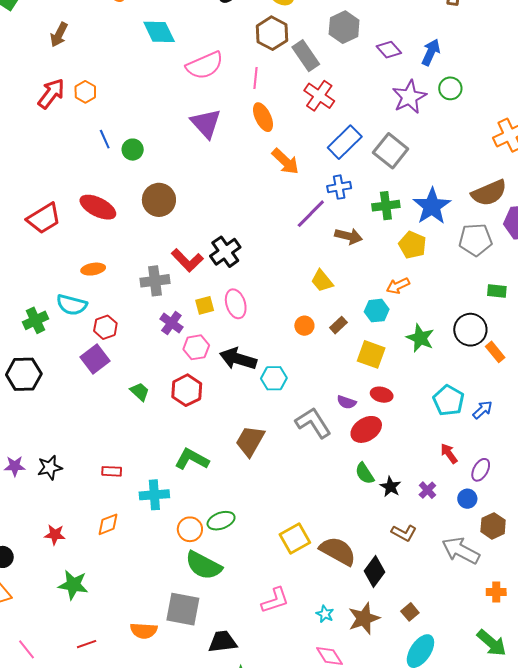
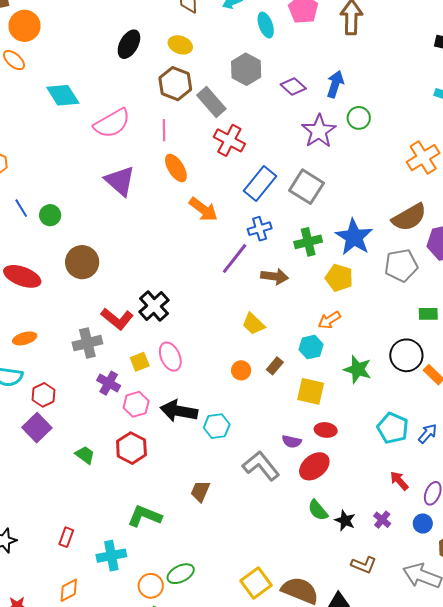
brown trapezoid: (250, 441) -> (200, 491), size x0.7
red rectangle: (112, 471) -> (66, 537), turned -66

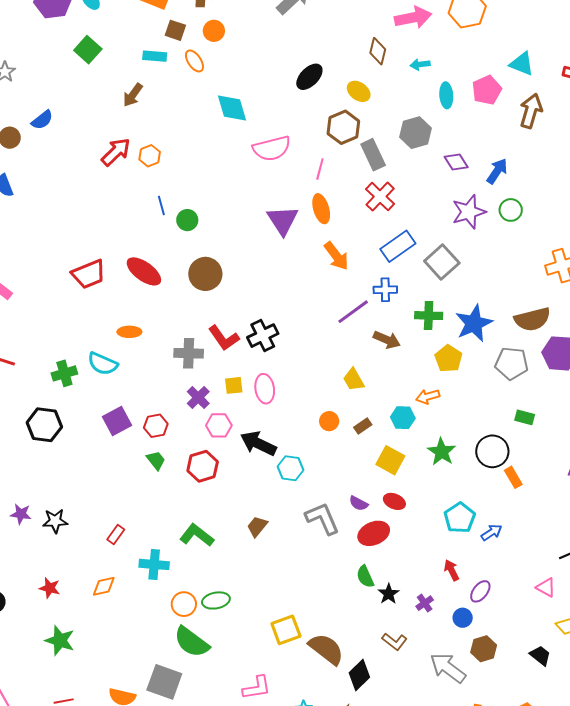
orange circle: (25, 26) -> (214, 31), size x0.7
purple triangle: (120, 181) -> (283, 220), moved
red hexagon: (44, 395) -> (156, 426), moved

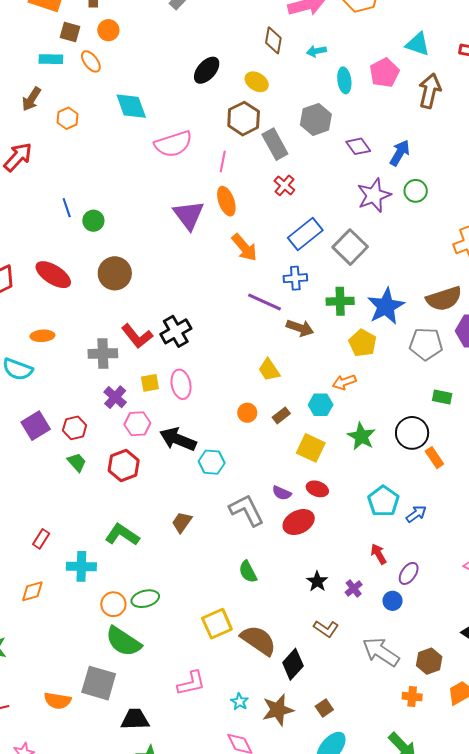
orange hexagon: (150, 156) -> (67, 118), moved
red cross: (380, 197) -> (284, 185), size x0.7
purple line: (353, 312) -> (265, 302), turned 64
green semicircle: (365, 577) -> (248, 572), moved
brown hexagon: (484, 649) -> (429, 661), moved

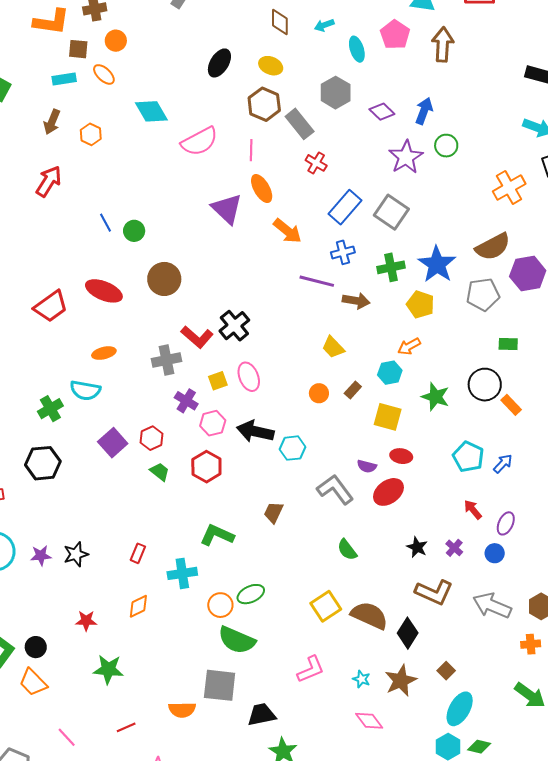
brown L-shape: (326, 629) -> (434, 592), size x1.5

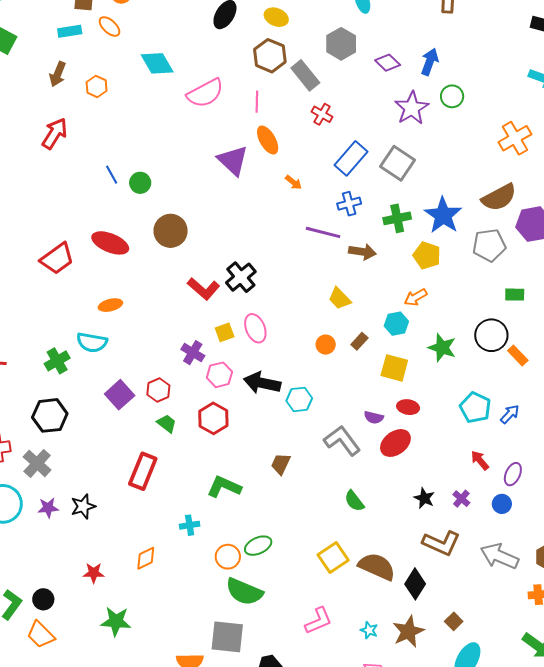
orange arrow: (287, 231) -> (294, 182), size x0.6
gray cross: (166, 360) -> (37, 463), moved, turned -36
red rectangle: (138, 553) -> (143, 471), moved, size x1.8
cyan cross: (182, 573) -> (190, 525), size x0.7

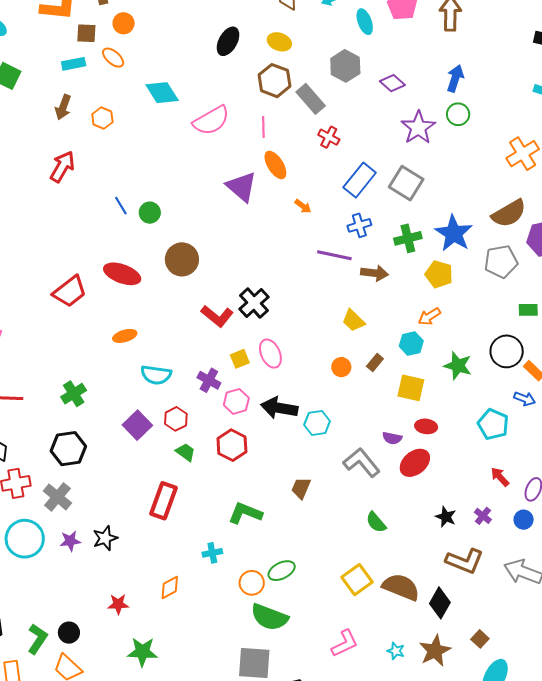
blue arrow: (430, 62) -> (455, 78), moved
cyan semicircle: (92, 342) -> (156, 375), moved
blue arrow: (510, 414) -> (525, 399), moved, turned 70

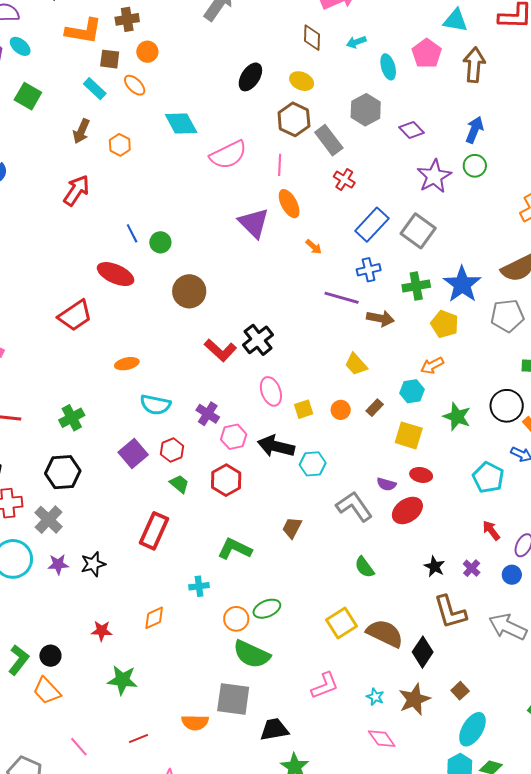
cyan rectangle: (74, 64) -> (95, 89), turned 50
red ellipse: (122, 274) -> (116, 274), moved
yellow square: (240, 359) -> (304, 409), moved
brown L-shape: (465, 561) -> (450, 612), turned 48

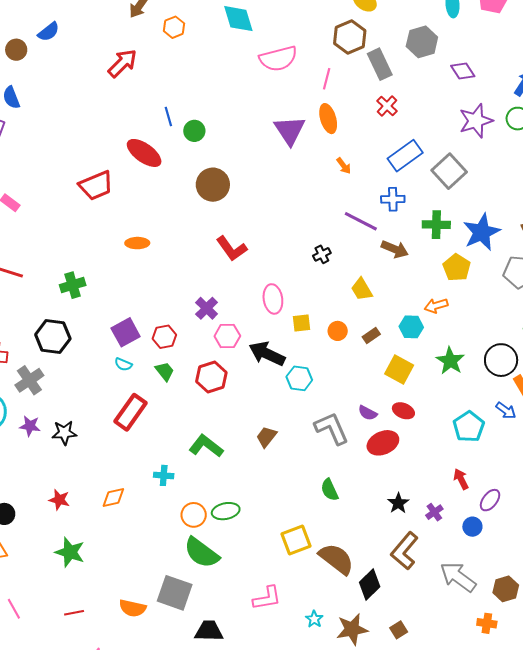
black cross: (258, 340) -> (322, 254), moved, size x0.6
cyan semicircle: (155, 405) -> (123, 364), moved, size x0.6
brown L-shape: (450, 612) -> (405, 551), turned 45

